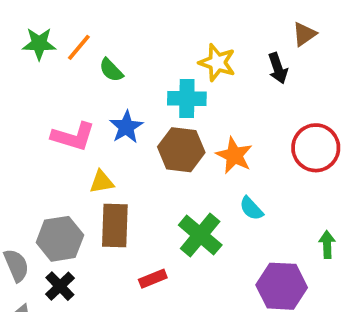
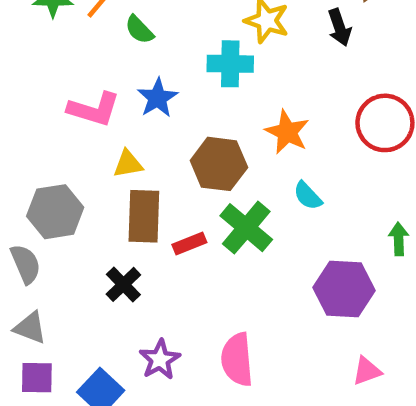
brown hexagon: (181, 150) -> (219, 164), moved
gray hexagon: (60, 239) -> (55, 212), moved
red rectangle: (153, 279) -> (189, 244), moved
black cross: (60, 286) -> (123, 284), moved

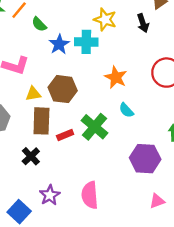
blue star: (158, 98) -> (59, 44), moved
brown hexagon: (219, 164) -> (63, 89), moved

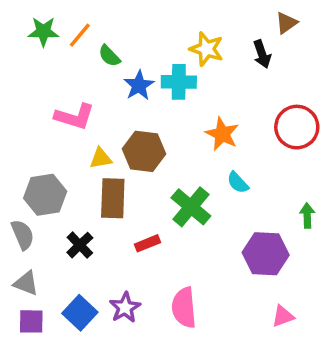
red rectangle: (65, 135) -> (148, 243), moved
black cross: (31, 156) -> (80, 245), moved
blue square: (19, 212) -> (80, 313), moved

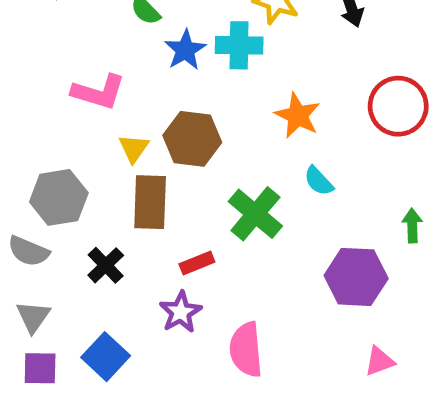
yellow triangle: (101, 158) -> (134, 148), turned -45
gray semicircle: (23, 235) -> (28, 251), turned 136
gray triangle: (26, 283) -> (33, 317), turned 44
purple star: (125, 308) -> (181, 312), moved

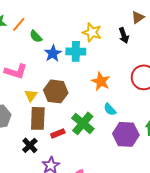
red rectangle: (197, 263) -> (58, 133), moved
black cross: (106, 265) -> (30, 145), moved
purple hexagon: (356, 277) -> (126, 134), moved

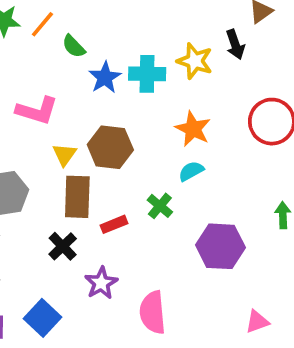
yellow star: (92, 32) -> (195, 61), moved
cyan semicircle: (110, 109) -> (191, 171), moved, turned 104
green cross: (83, 123) -> (160, 206), size x0.6
purple hexagon: (126, 134) -> (220, 246), moved

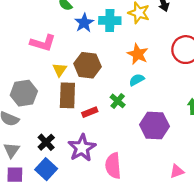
black cross: (63, 246) -> (46, 142), moved
purple star: (101, 283) -> (82, 148), size x1.4

